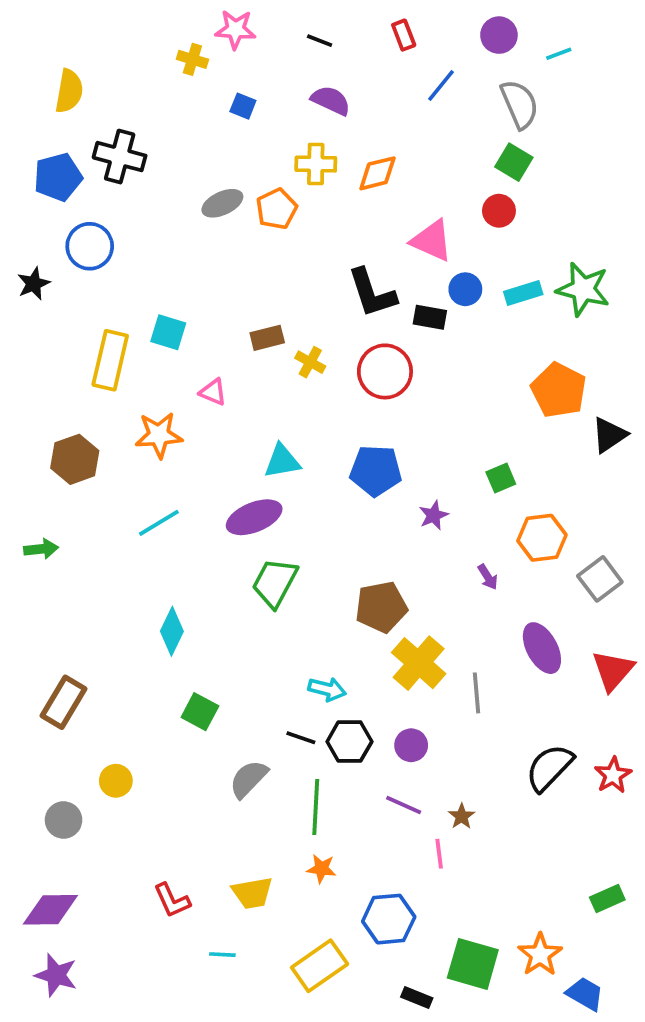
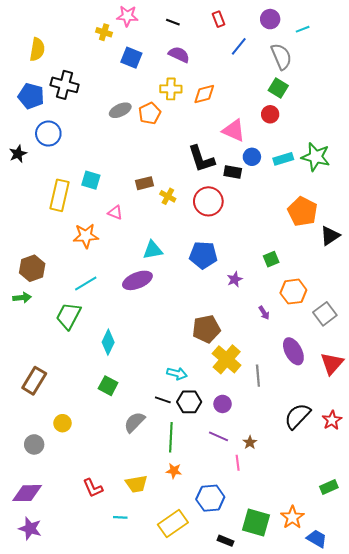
blue square: (243, 106) -> (131, 58), size x1.5
blue pentagon: (58, 177) -> (31, 96), turned 30
brown hexagon: (75, 459) -> (32, 268), moved
green trapezoid: (275, 583) -> (69, 316), moved
cyan diamond: (172, 631) -> (108, 342), moved

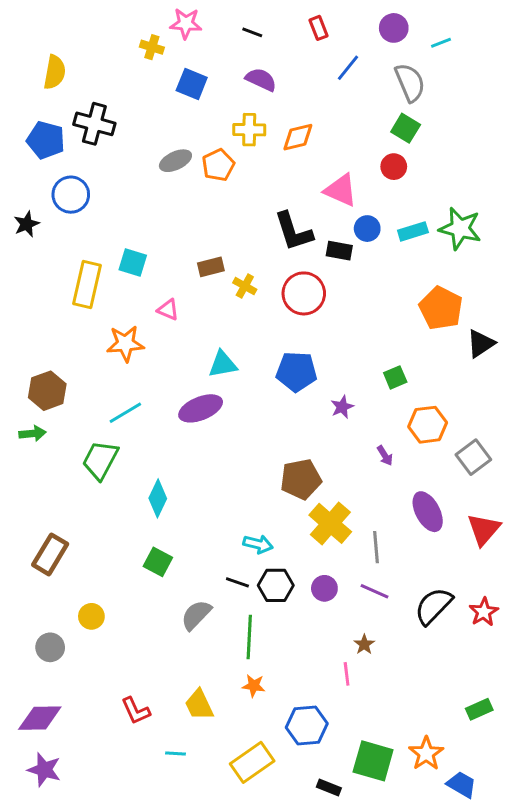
purple line: (218, 436) -> (375, 591), moved
yellow trapezoid: (136, 484) -> (199, 705), turned 75

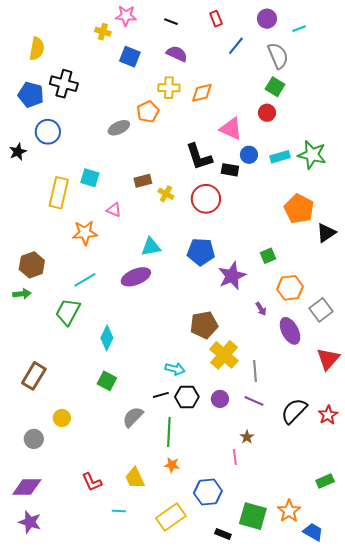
gray ellipse: (175, 161) -> (119, 128), moved
purple star: (342, 407) -> (232, 276), size x1.8
purple ellipse: (428, 512) -> (290, 331), moved
black line: (237, 582) -> (161, 395), turned -35

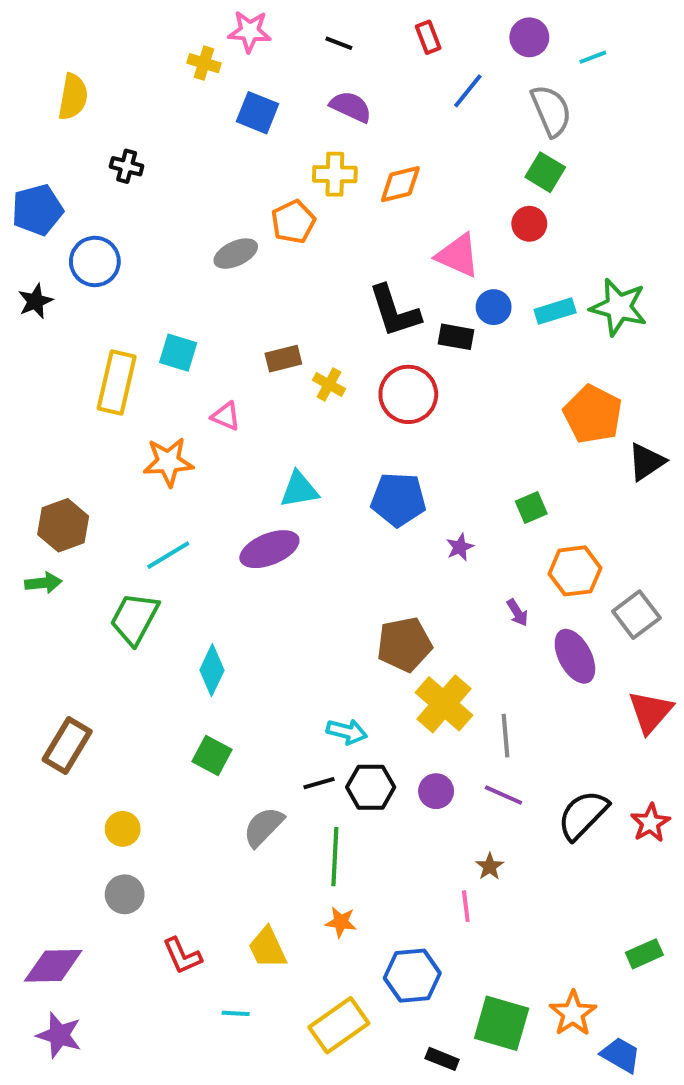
black cross: (64, 84) -> (127, 166), size x0.6
blue pentagon: (31, 95) -> (37, 210), moved, turned -30
purple star: (232, 276) -> (460, 547), size x0.5
gray circle: (34, 439) -> (125, 894), moved

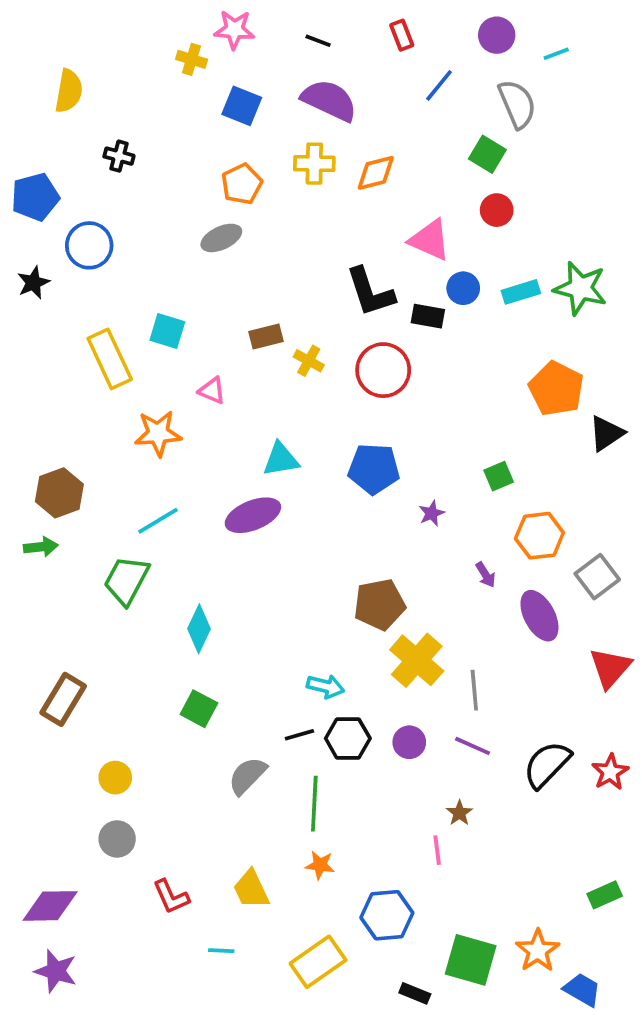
purple semicircle: (351, 107) -> (329, 100), size x1.4
green square: (545, 172) -> (487, 154), moved
orange pentagon: (293, 222) -> (242, 184), moved
yellow rectangle: (117, 382) -> (110, 359), turned -38

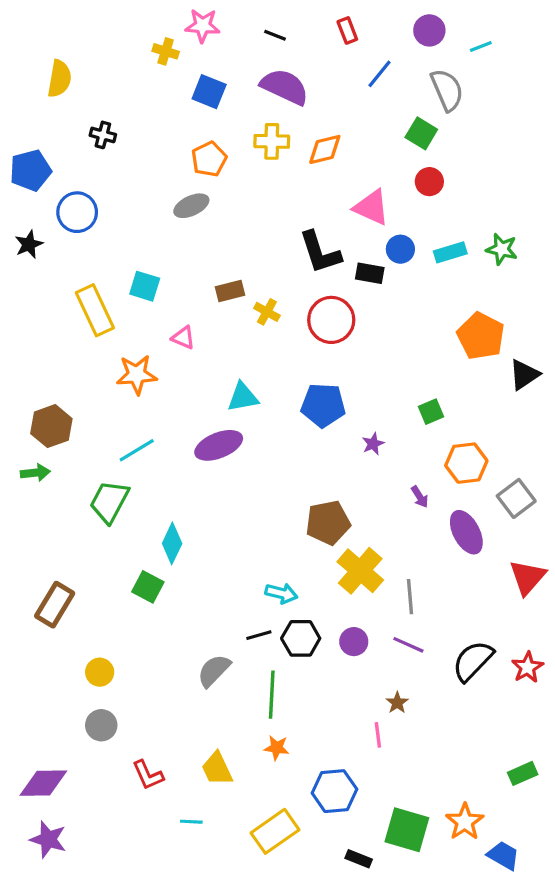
green star: (580, 288) -> (502, 249), size x0.7
green square: (199, 709) -> (148, 587), moved

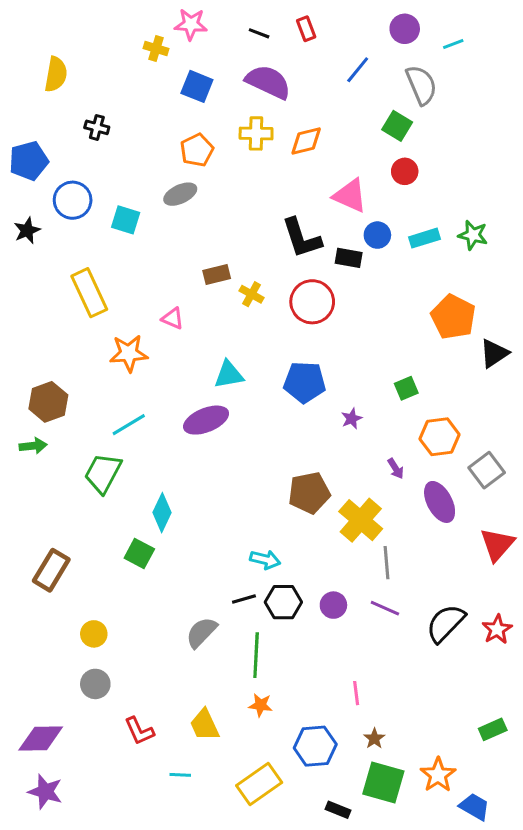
red rectangle: (347, 30) -> (306, 29), moved
cyan square: (145, 286) -> (126, 220), moved
yellow cross: (360, 571) -> (361, 520), moved
brown star: (397, 703) -> (374, 739), moved

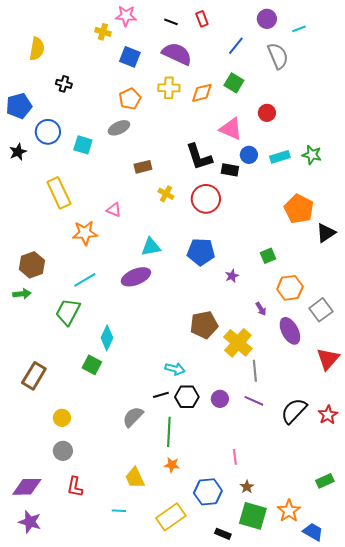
green square: (397, 126) -> (234, 83), moved
brown rectangle: (217, 274) -> (143, 167), moved
red L-shape: (139, 731) -> (75, 487), moved, turned 35

